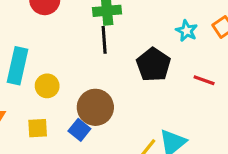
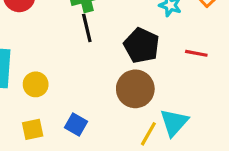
brown circle: (95, 107) -> (135, 89), moved

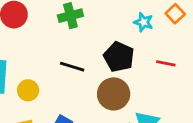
black line: (87, 28) -> (72, 67), moved, turned -60

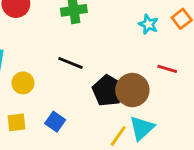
black pentagon: (119, 57) -> (108, 91), moved
brown circle: (114, 94) -> (132, 90), moved

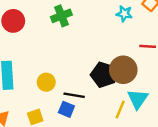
black line: (71, 63) -> (74, 95), moved
yellow circle: (23, 83) -> (46, 82), moved

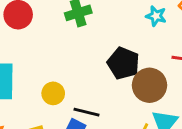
black pentagon: (104, 75) -> (123, 63), moved

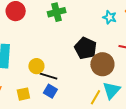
black line: (86, 112) -> (48, 76), moved

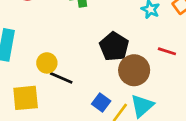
blue square: (50, 91) -> (101, 102), moved
yellow square: (23, 94) -> (26, 98), size x1.5

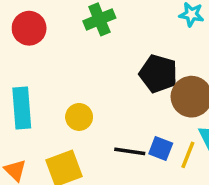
black line: (61, 78) -> (130, 151), moved

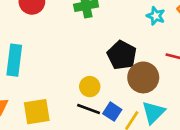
yellow circle: (79, 117) -> (90, 87), moved

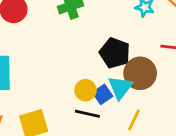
blue square: (112, 112) -> (103, 94), moved, turned 30
cyan triangle: (153, 112) -> (120, 87), moved

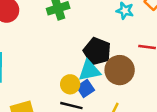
cyan triangle: (120, 87) -> (89, 71), moved, turned 40

